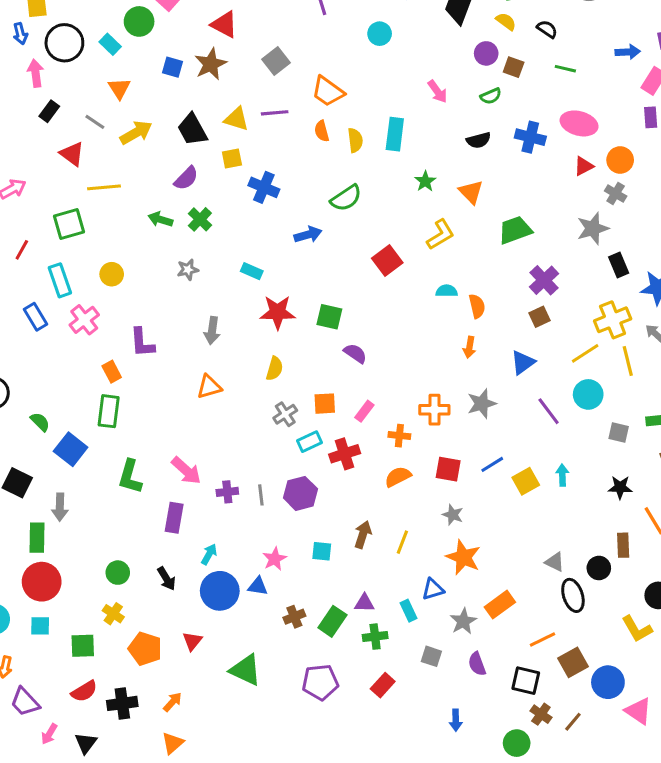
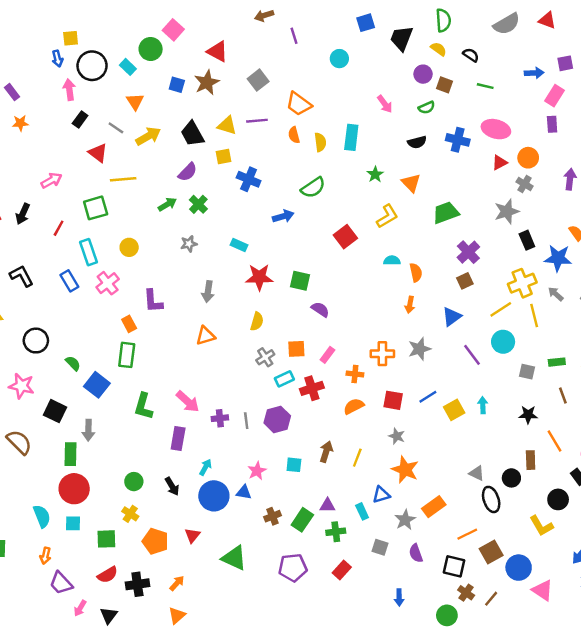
green arrow: (160, 219) -> (167, 204), turned 132

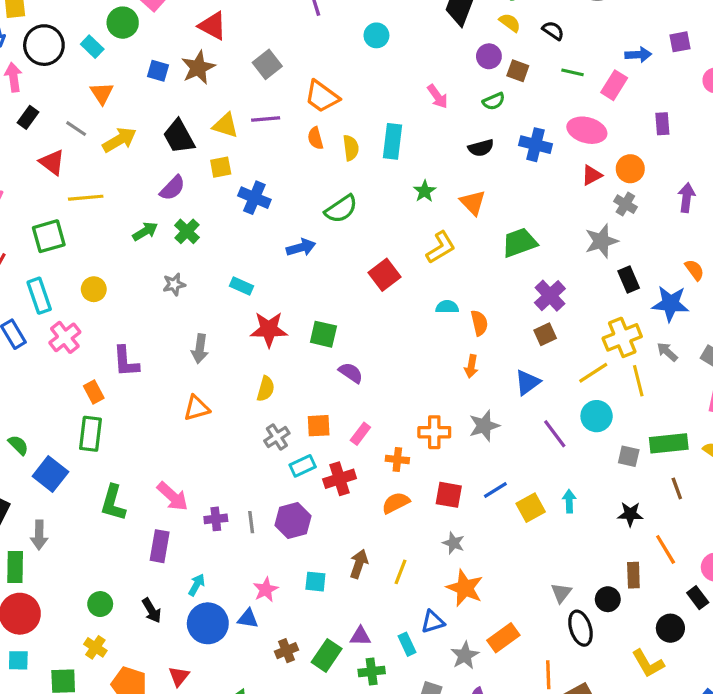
pink rectangle: (554, 96) -> (614, 85), moved
green rectangle: (557, 362) -> (669, 443), size x1.6
gray triangle: (477, 473) -> (561, 593), turned 42
orange line: (467, 534) -> (548, 675), turned -66

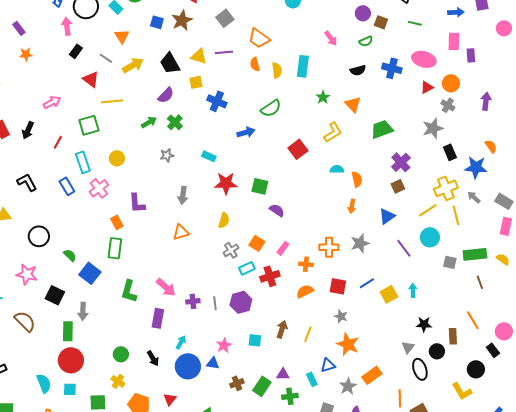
pink rectangle: (614, 85) -> (454, 41), moved, turned -30
orange square: (319, 426) -> (257, 243), turned 35
black star: (630, 514) -> (424, 324), moved

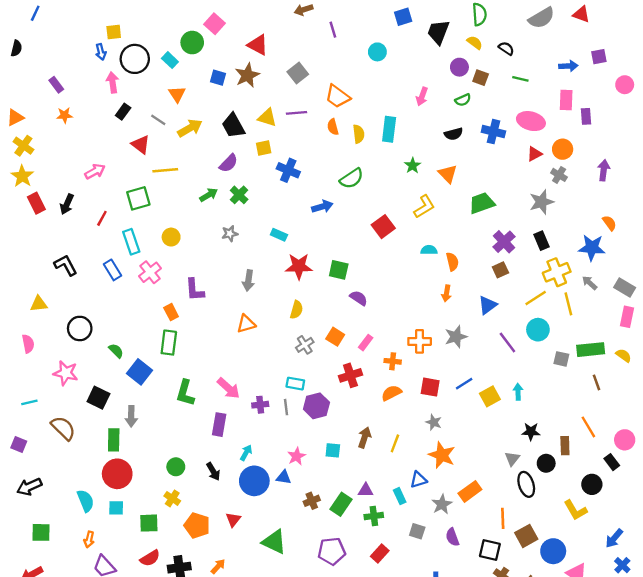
pink arrow: (331, 38) -> (422, 96), turned 56
black rectangle: (450, 152) -> (541, 241), moved
cyan rectangle: (247, 268) -> (295, 384), moved, turned 35

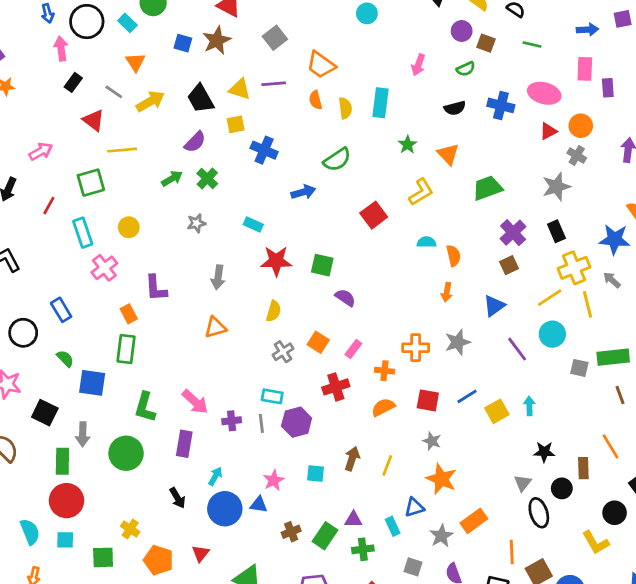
blue rectangle: (113, 270) -> (61, 310), moved
blue square: (139, 372) -> (92, 383), turned -30
green circle: (176, 467) -> (126, 453), moved, size x1.6

